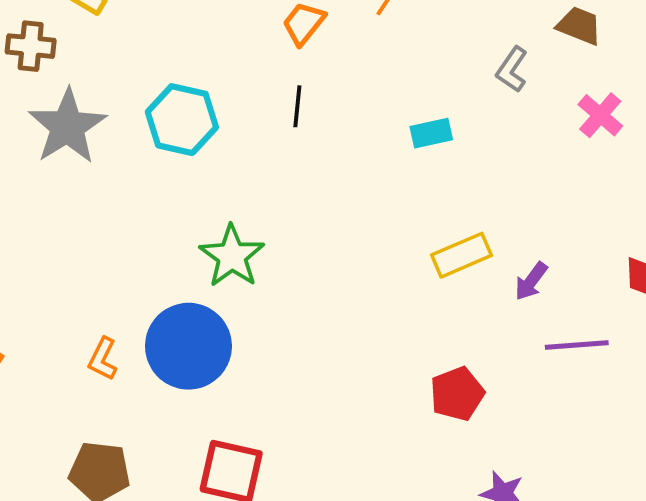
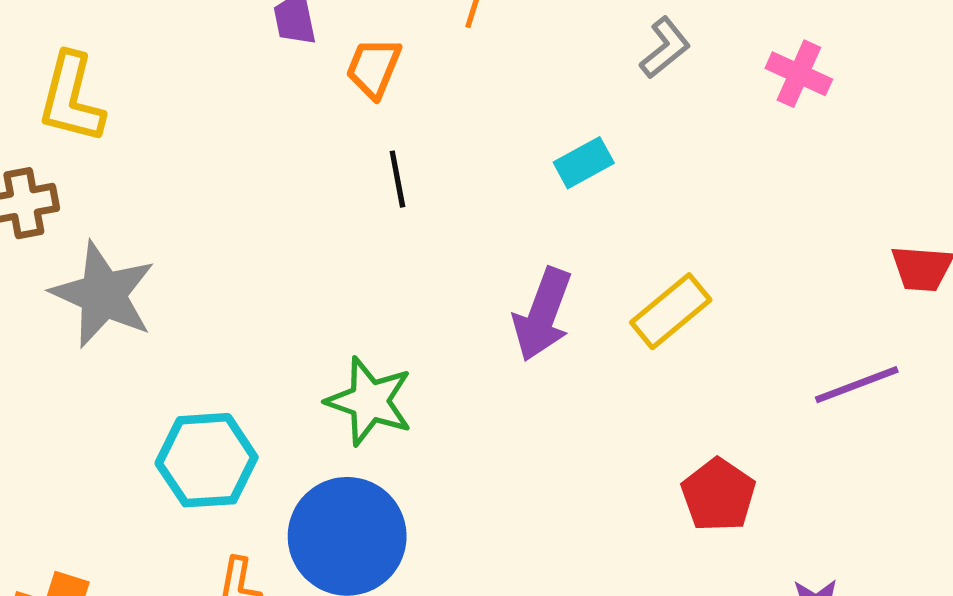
gray L-shape: (512, 69) -> (665, 48), turned -147
cyan hexagon: (182, 120) -> (207, 460), moved
purple arrow: (531, 281) -> (543, 314), moved, size x1.6

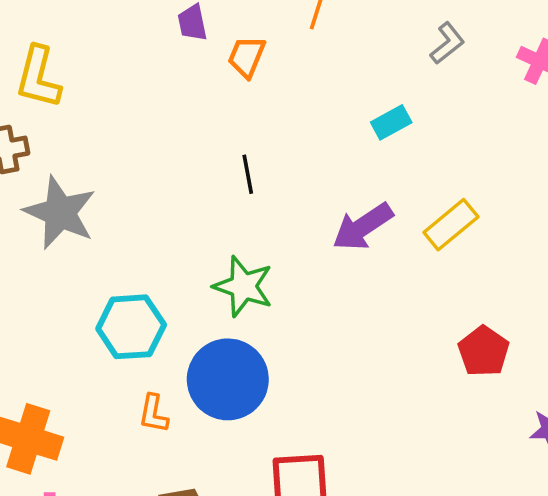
black line: (397, 179) -> (248, 174), moved
purple arrow: (543, 314) -> (363, 227), turned 36

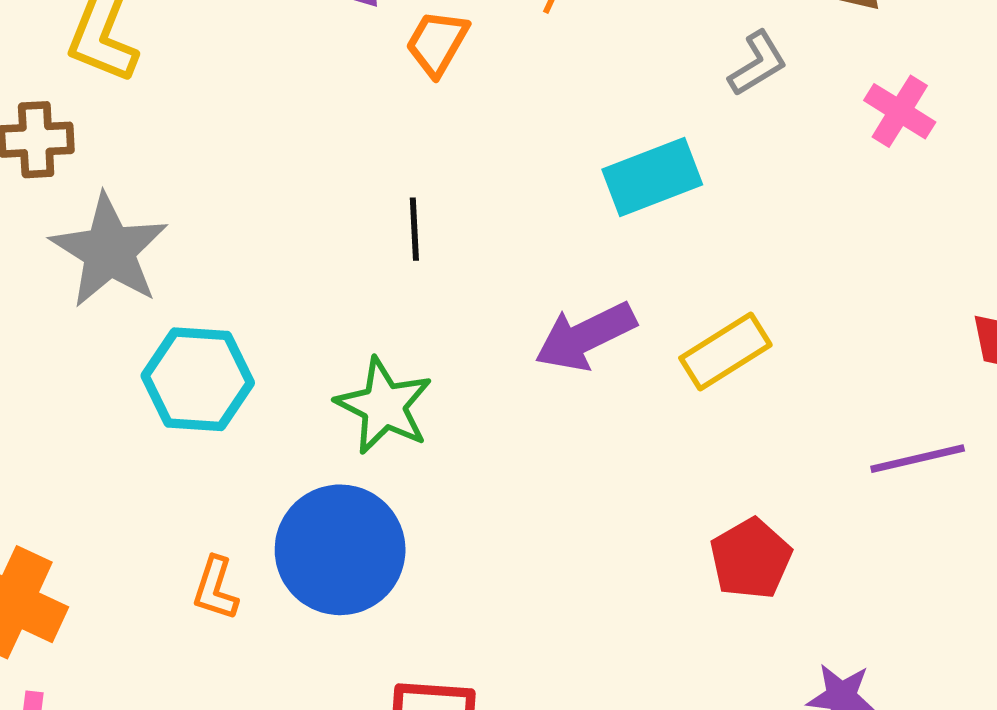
cyan rectangle: (391, 122) -> (652, 177), size x1.5
cyan hexagon: (131, 327) -> (198, 379), moved

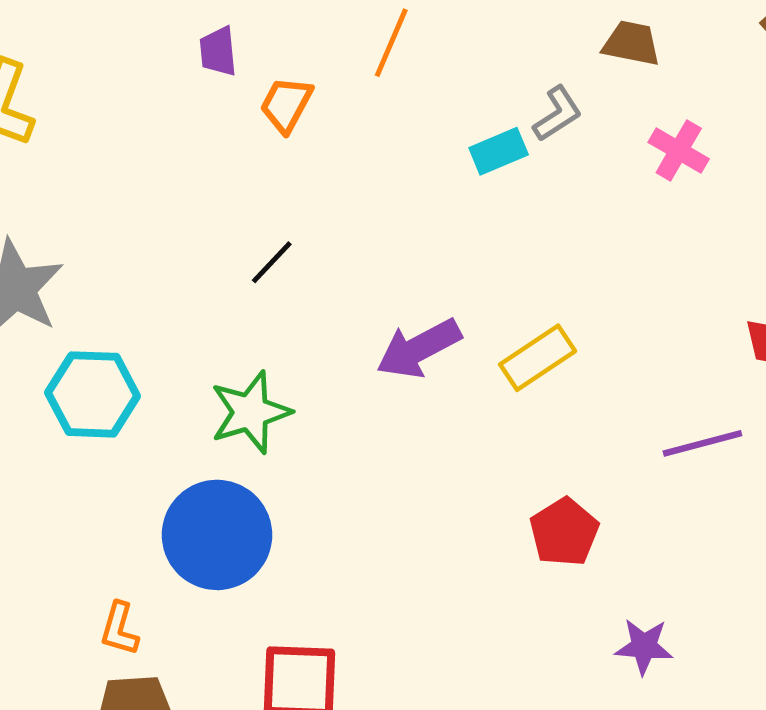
cyan rectangle: (652, 177) -> (499, 151), moved, size x0.7
black line: (414, 229) -> (272, 262), turned 48
green star: (384, 406) -> (250, 412), turned 30
orange L-shape: (215, 588) -> (119, 629), moved

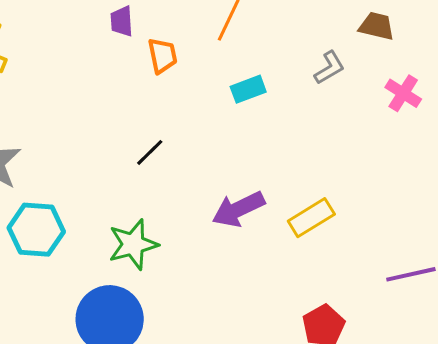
orange trapezoid: (286, 104) -> (162, 56), turned 138
cyan rectangle: (499, 151) -> (248, 89), moved

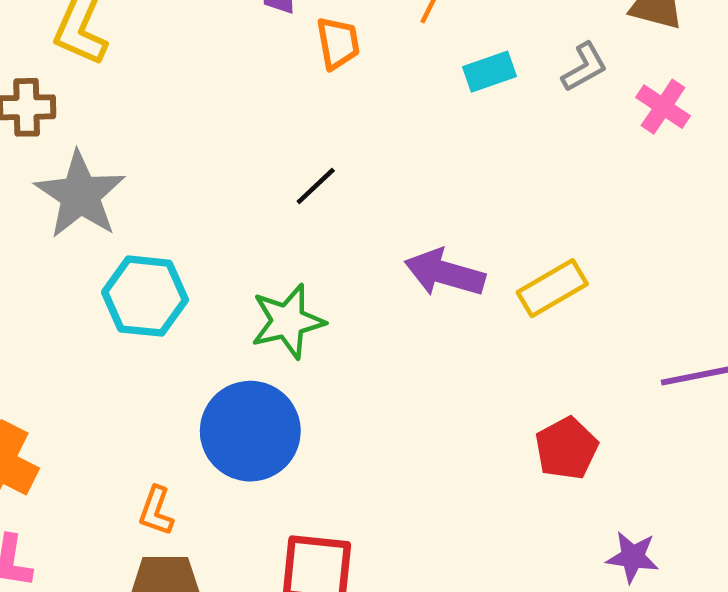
cyan rectangle: (248, 89) -> (490, 72), moved
pink cross: (403, 93) -> (663, 107), moved
purple arrow: (238, 209) -> (445, 273), turned 40

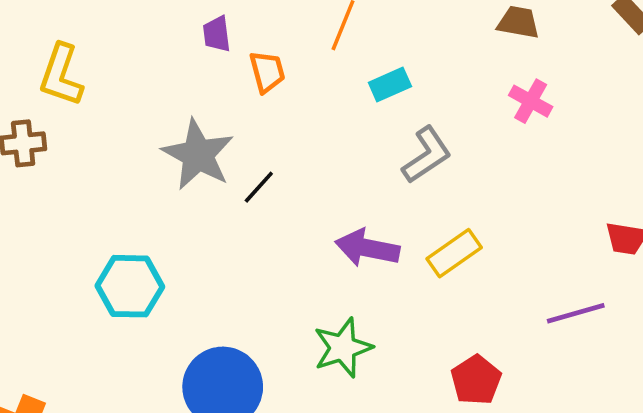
gray L-shape: (584, 67) -> (427, 155), moved, size x1.4
gray star: (80, 195) -> (198, 155), moved
green star: (288, 321) -> (343, 348), moved

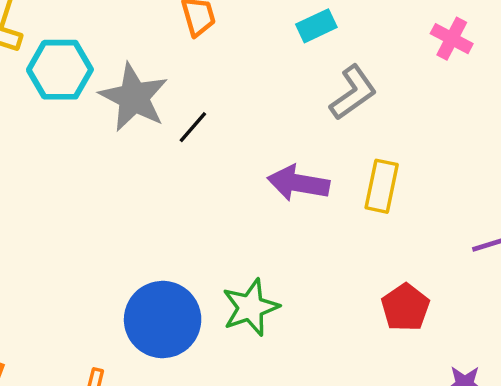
yellow rectangle: (454, 253) -> (382, 186), turned -42
cyan hexagon: (130, 286) -> (60, 70), moved
green star: (343, 348) -> (251, 307), moved

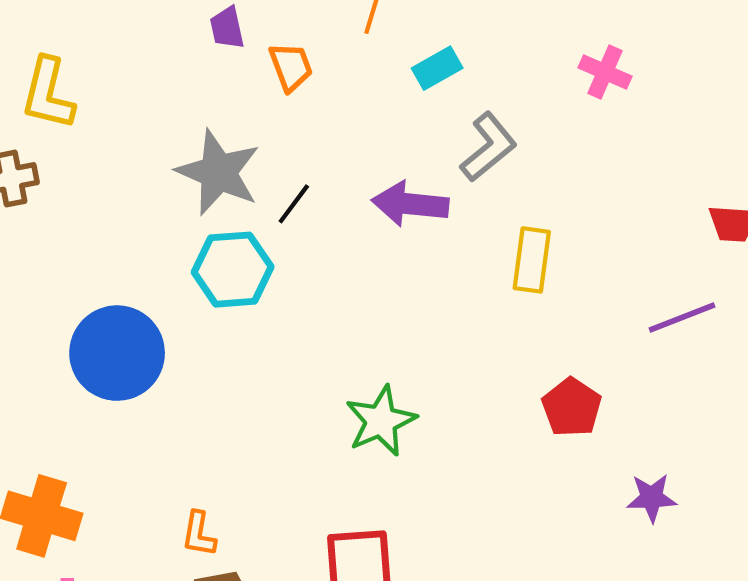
cyan hexagon: (60, 70) -> (233, 270), moved
purple arrow: (298, 183) -> (410, 204), moved
blue circle: (163, 320) -> (117, 353), moved

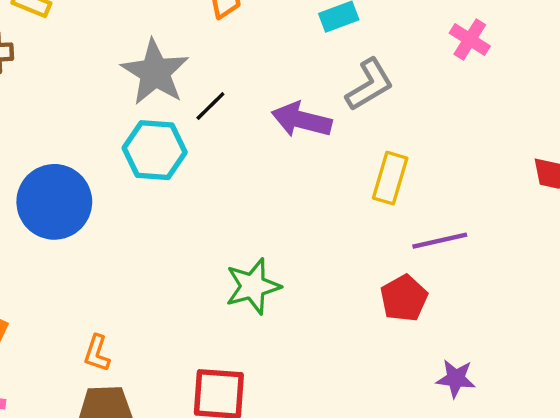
purple line: (682, 317) -> (440, 241), moved

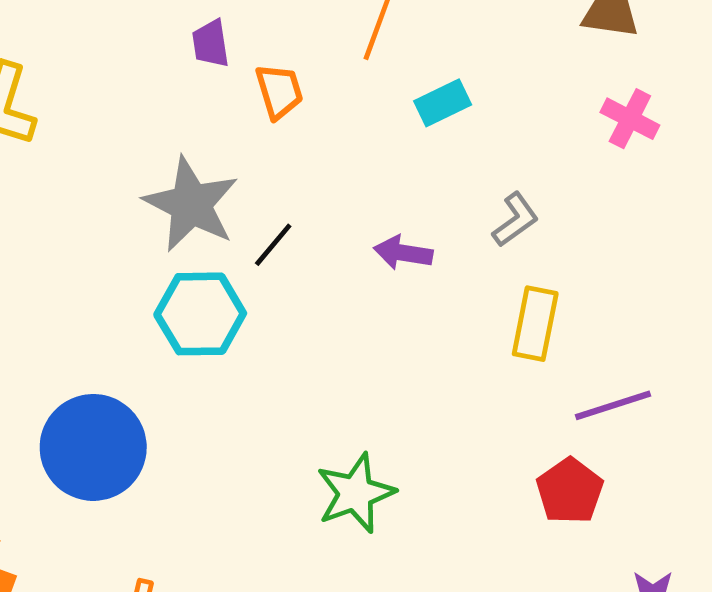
gray L-shape: (369, 85) -> (515, 220), moved, size x0.7
purple arrow: (301, 120) -> (403, 253), size x0.7
blue circle: (54, 202) -> (93, 447), moved

